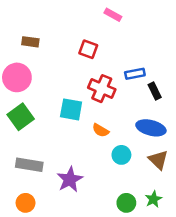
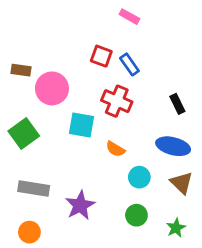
brown rectangle: (30, 42) -> (21, 70), moved
blue rectangle: (135, 74) -> (129, 64), moved, turned 66
pink circle: (17, 77) -> (52, 88), moved
green circle: (126, 203) -> (136, 215), moved

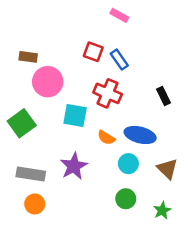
brown rectangle: (21, 70) -> (28, 57), moved
blue ellipse: (173, 146) -> (140, 135), moved
purple star: (80, 205) -> (74, 166), moved
orange circle: (29, 232) -> (35, 204), moved

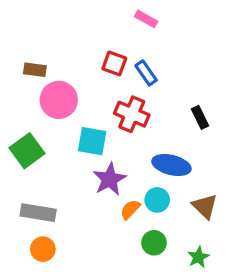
orange semicircle: (106, 138) -> (130, 209), moved, turned 102
purple star: (74, 166) -> (110, 179), moved

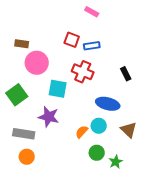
blue rectangle: (146, 73) -> (92, 46), turned -63
purple star: (110, 179) -> (49, 117), moved, turned -30
green star: (198, 257) -> (116, 162), moved

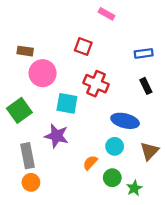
blue rectangle: (92, 46) -> (144, 53), moved
brown triangle: (129, 130) -> (149, 151), turned 30
orange semicircle: (82, 132) -> (90, 163), moved
gray rectangle: (24, 134) -> (27, 156), turned 70

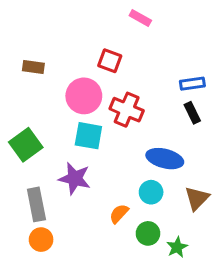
blue rectangle: (144, 53) -> (192, 84), moved
pink circle: (43, 73) -> (84, 96), moved

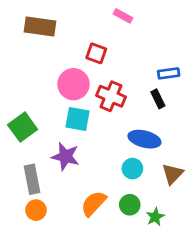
brown rectangle: (33, 67) -> (40, 27), moved, size x1.6
black rectangle: (192, 113) -> (158, 99), moved
orange semicircle: (119, 214) -> (94, 203), moved, size x1.5

